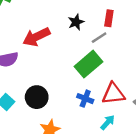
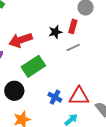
red rectangle: (109, 18) -> (73, 26), moved
green rectangle: (88, 64) -> (33, 66), moved

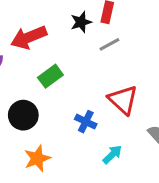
green rectangle: (33, 66) -> (50, 76), size x0.7
red triangle: (79, 96) -> (123, 100), moved, turned 45

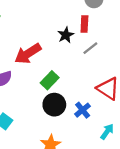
black circle: (23, 115) -> (54, 105), moved
blue cross: (86, 122) -> (83, 110), turned 35

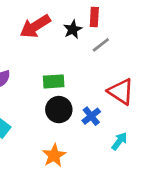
red arrow: (28, 54) -> (35, 26), moved
green rectangle: (50, 80) -> (54, 81), turned 42

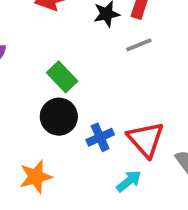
green rectangle: (54, 81) -> (62, 77), turned 35
red triangle: (121, 92) -> (146, 139), moved

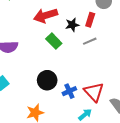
green rectangle: (62, 77) -> (54, 41), moved

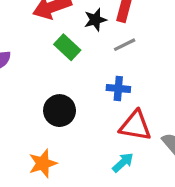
blue cross: (69, 91) -> (118, 88), moved, turned 32
red triangle: (94, 92) -> (135, 126), turned -35

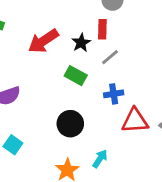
green rectangle: (67, 47) -> (76, 76), moved
cyan arrow: (123, 162) -> (100, 159), moved

